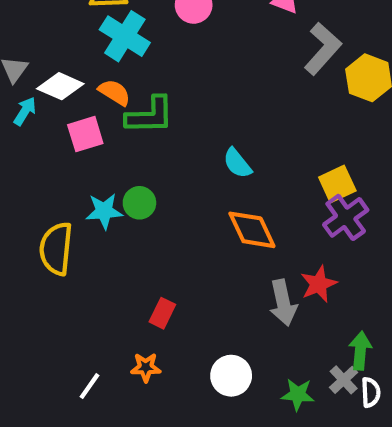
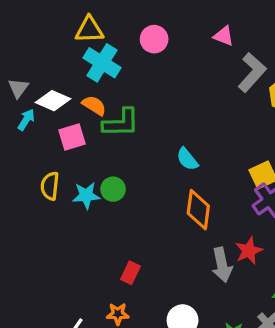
orange diamond: (252, 230) -> (198, 210), turned 33
yellow semicircle: (56, 249) -> (50, 186), moved, size x0.7

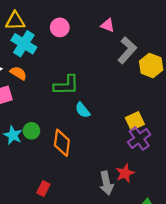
green L-shape: (121, 123) -> (66, 85), moved
cyan star: (86, 195) -> (13, 135), turned 30
orange diamond: (198, 210) -> (62, 143), moved

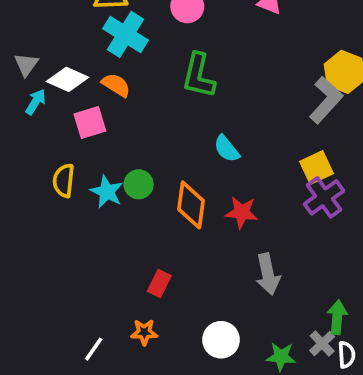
gray L-shape: (127, 50) -> (326, 100), moved
green L-shape: (66, 85) -> (199, 76), moved, turned 104
red star: (125, 173) -> (242, 212), moved, turned 30

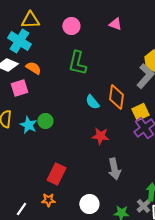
cyan cross: (125, 34) -> (19, 41), moved
orange diamond: (191, 205) -> (116, 97), moved
red rectangle: (159, 284) -> (56, 174), size x1.5

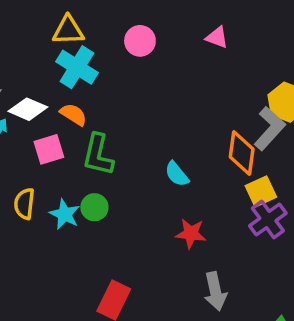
cyan cross: (19, 41) -> (77, 67), moved
green L-shape: (77, 63) -> (98, 155), moved
orange diamond: (116, 97) -> (242, 153), moved

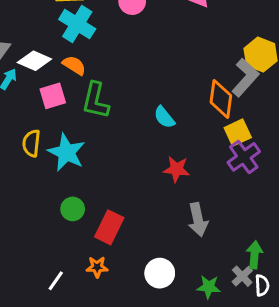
green circle: (94, 207) -> (73, 209), moved
cyan star: (65, 214) -> (67, 152), size x1.4

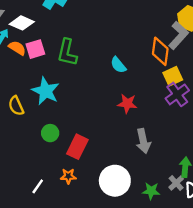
orange semicircle: (74, 65) -> (17, 48), moved
yellow semicircle: (31, 143) -> (16, 106), moved, turned -30
white circle: (160, 273) -> (115, 181), size x1.4

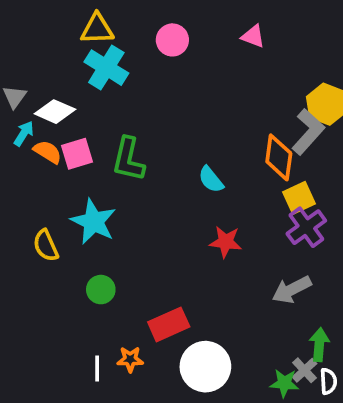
gray arrow: (143, 141) -> (292, 290), moved, turned 75
red rectangle: (77, 147) -> (169, 324), moved, turned 40
white line: (38, 186) -> (97, 368), moved, turned -35
green star: (151, 191) -> (284, 383), moved

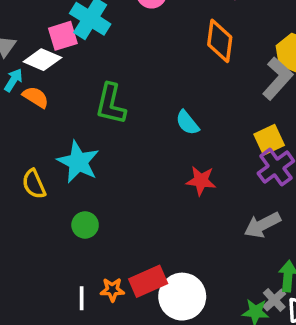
pink square: (77, 154) -> (63, 36), moved
orange diamond: (279, 157) -> (220, 41), moved
red rectangle: (169, 324) -> (148, 281), moved

